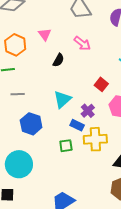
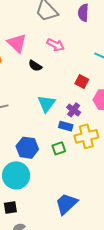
pink triangle: (45, 34) -> (17, 43), size x1.5
black semicircle: (58, 60) -> (35, 66), turned 104
blue hexagon: (31, 124) -> (27, 148), moved

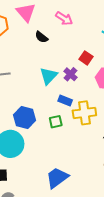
purple cross: (74, 110) -> (70, 74), moved

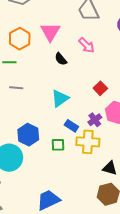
purple cross: (70, 74) -> (95, 120), moved

